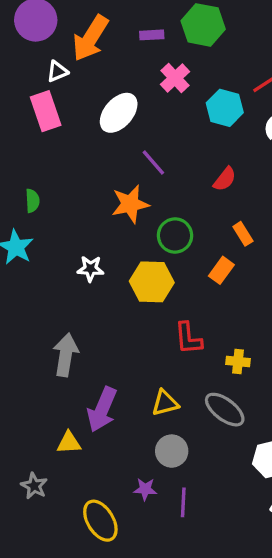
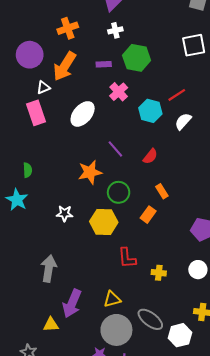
purple line: (153, 163) -> (115, 149), moved
gray ellipse: (225, 410) -> (150, 319), moved
gray circle: (172, 451) -> (116, 330), size x1.5

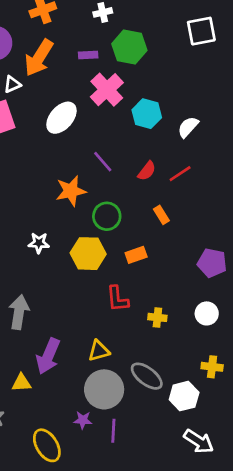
pink cross: (119, 92) -> (107, 90), size x1.4
red line: (177, 95) -> (180, 174), moved
orange rectangle: (148, 215) -> (136, 255), moved, turned 35

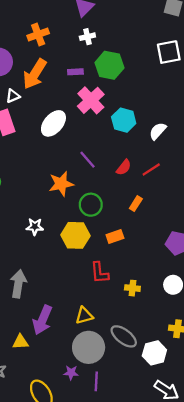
orange rectangle: (161, 215) -> (136, 204), turned 64

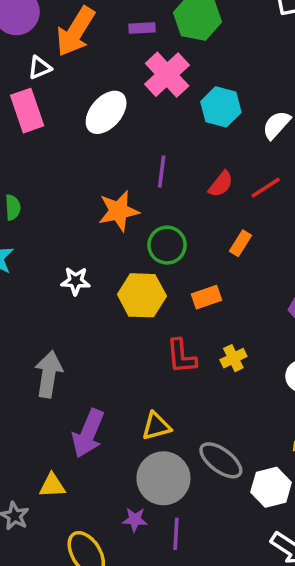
purple line: (87, 160) -> (162, 172), turned 48
yellow cross: (132, 288) -> (233, 358), moved, turned -32
yellow triangle: (21, 342) -> (52, 485), moved

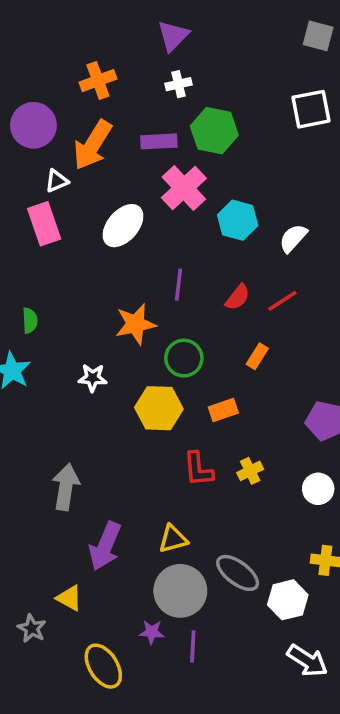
purple rectangle: (142, 28) -> (159, 141), size x1.4
white star: (76, 281) -> (93, 378), moved
yellow triangle: (52, 485) -> (69, 598), turned 32

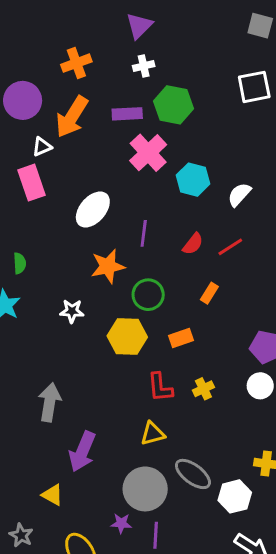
white ellipse: (123, 226) -> (93, 209), moved
white circle: (318, 489) -> (260, 386), moved
yellow triangle: (173, 539) -> (153, 434), moved
gray star: (32, 628) -> (21, 535), moved

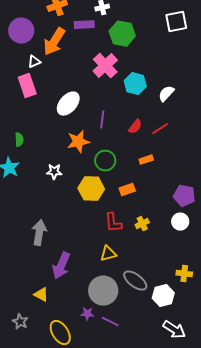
purple rectangle: (127, 114) -> (84, 25), moved
orange rectangle: (209, 293) -> (146, 160), turned 40
purple line: (156, 535) -> (110, 322), turned -66

